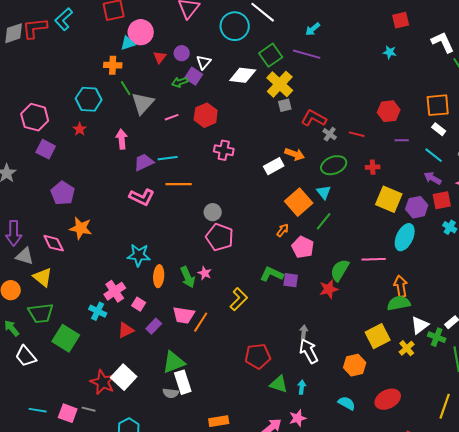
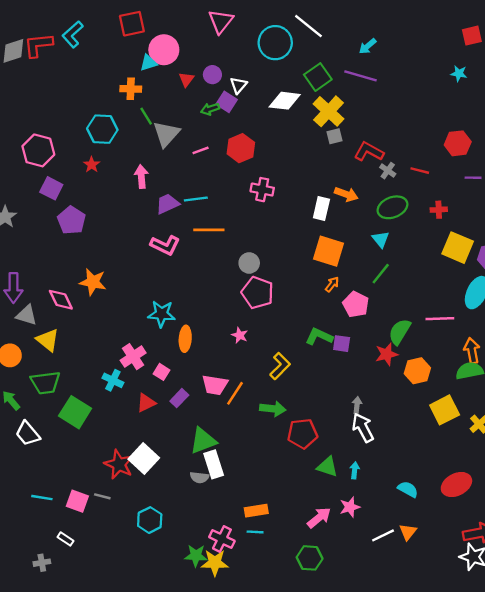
white rectangle: (274, 166) -> (321, 208), turned -48
purple pentagon: (63, 193) -> (71, 220), moved
orange square: (299, 202) -> (329, 251), moved, turned -32
green arrow: (188, 277) -> (273, 409), moved, turned -60
orange hexagon: (355, 365) -> (417, 371), moved

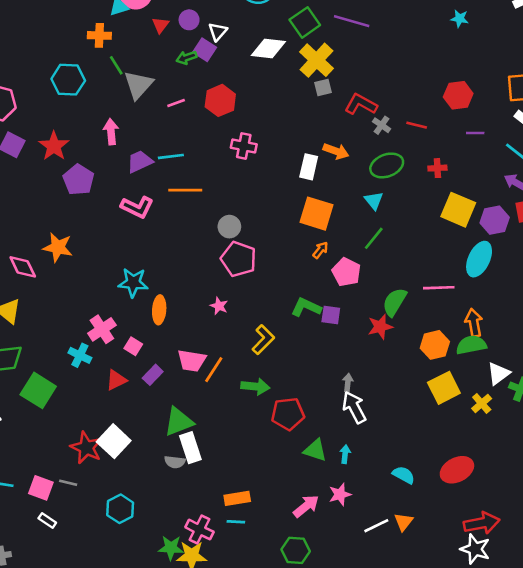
red star: (92, 165) -> (54, 146), moved, size x1.6
purple pentagon: (71, 220) -> (79, 180), moved
orange hexagon: (417, 371) -> (435, 345), moved
white rectangle: (66, 539) -> (47, 520), moved

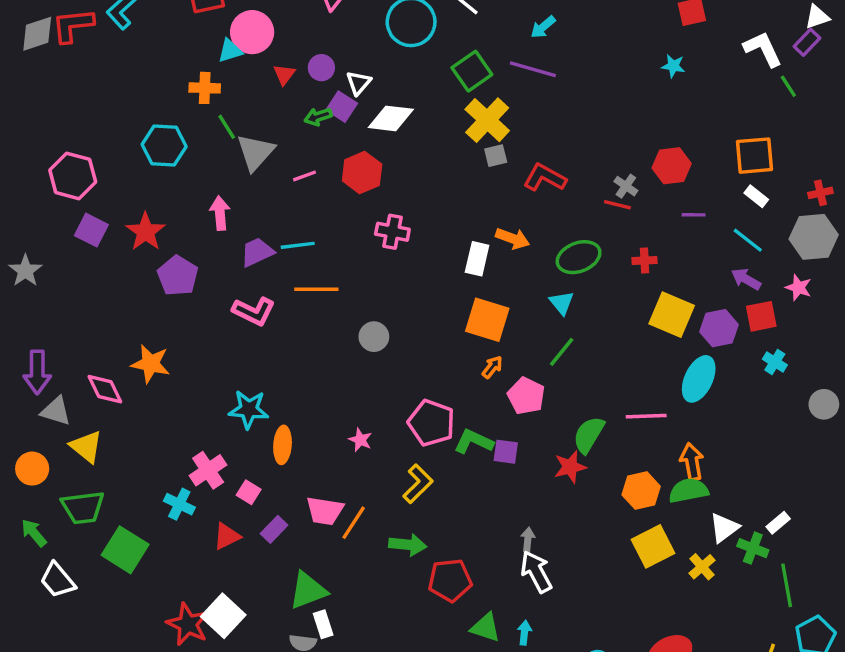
white diamond: (268, 48) -> (391, 118), moved
gray cross: (382, 125) -> (626, 186), moved
pink pentagon: (238, 259) -> (431, 423), moved
white rectangle: (190, 448) -> (323, 624), size x0.7

